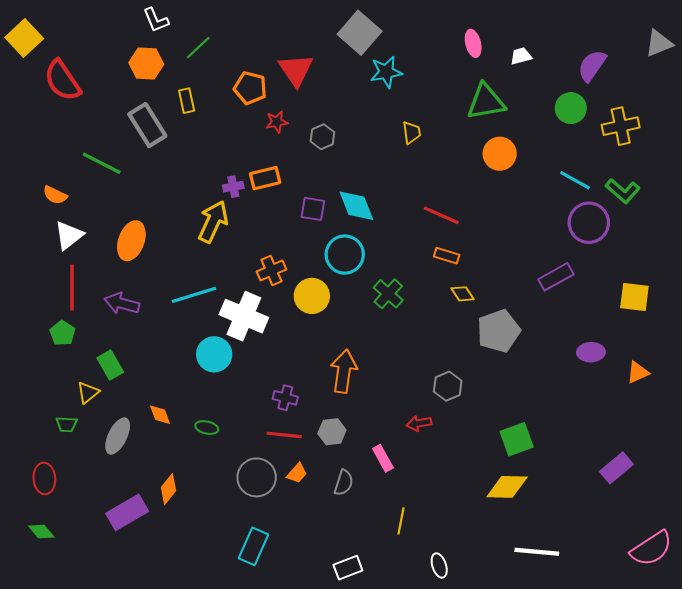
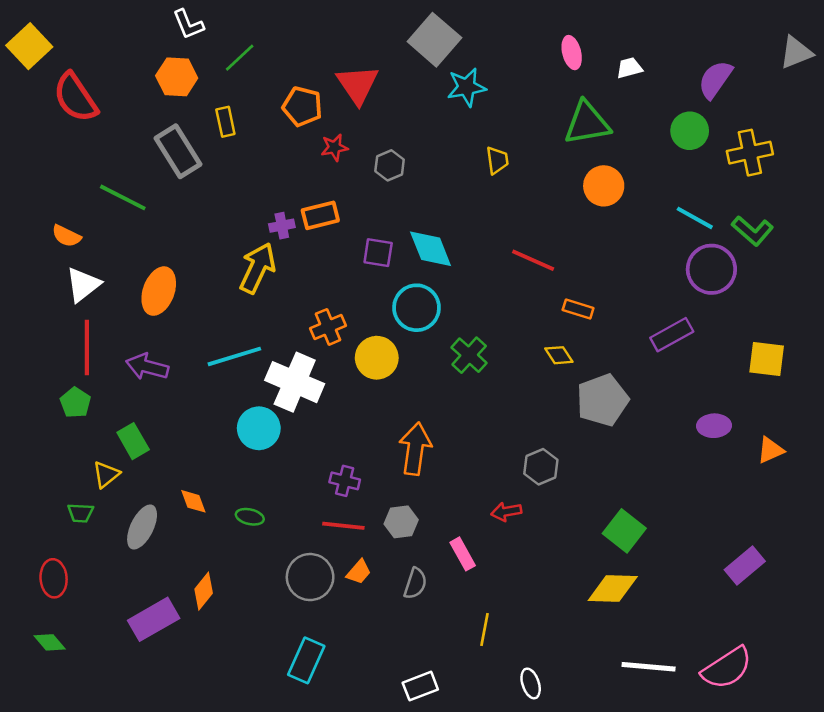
orange rectangle: (447, 256) -> (578, 309), moved
green square: (517, 439) -> (624, 531), turned -32
pink semicircle: (651, 549) -> (727, 668), moved

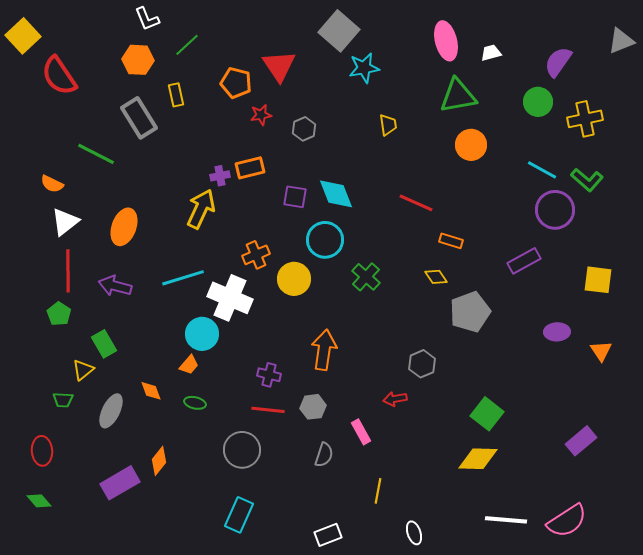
pink ellipse: (572, 53) -> (446, 41), size x1.5
orange triangle: (770, 450) -> (601, 351), turned -40
orange trapezoid: (359, 572) -> (189, 365), moved

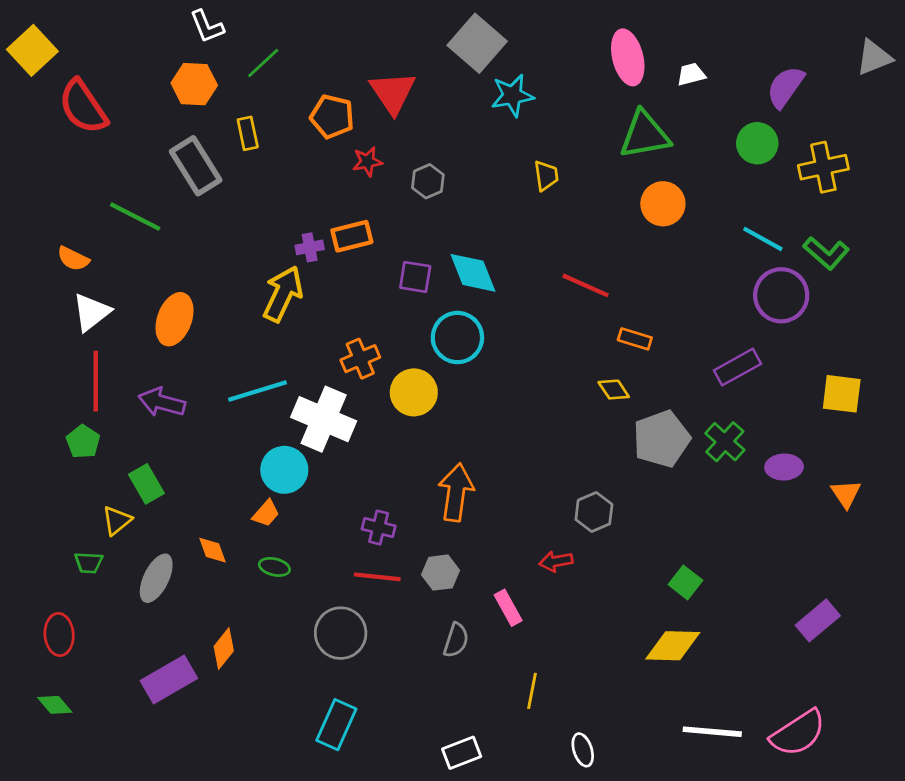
green cross: (366, 277) -> (725, 442), moved
green square: (487, 414) -> (685, 582), size x0.7

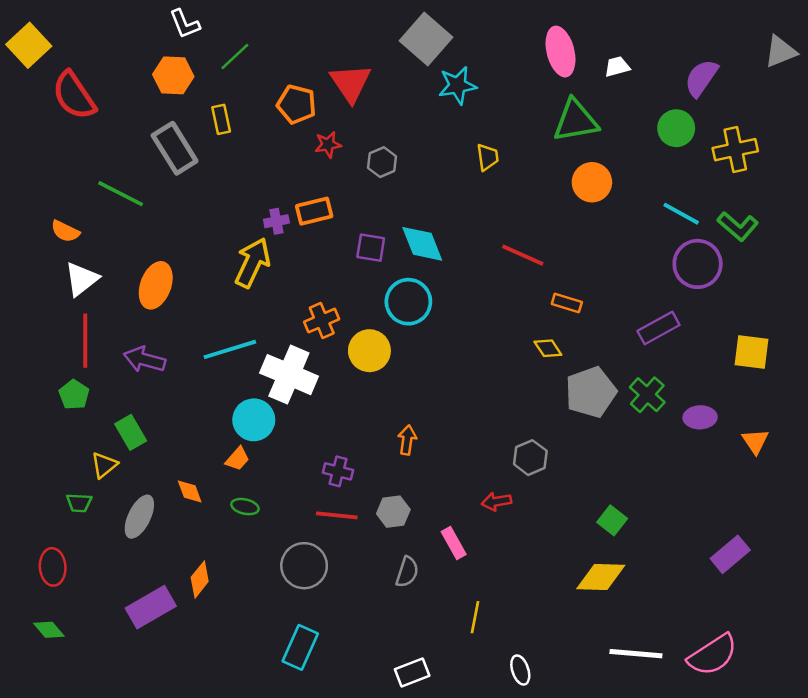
orange arrow: (456, 492) -> (407, 440), size x0.6

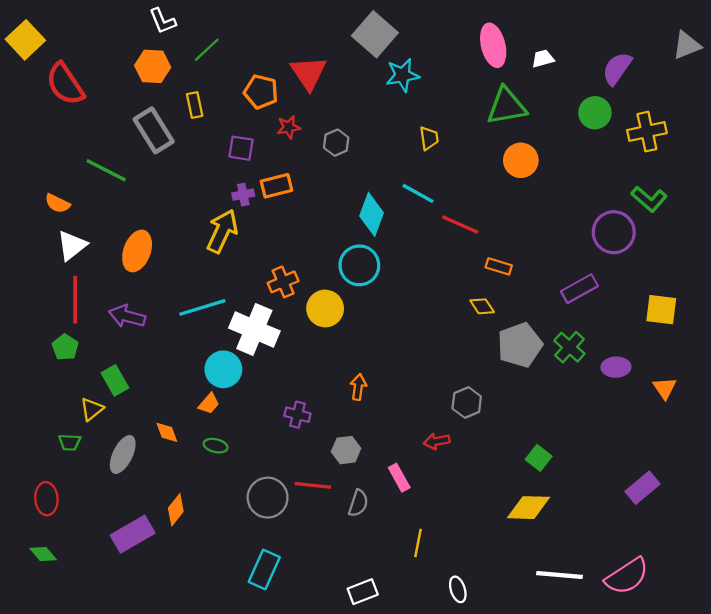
cyan line: (681, 214) -> (418, 193), moved
cyan diamond: (422, 244) -> (372, 214), turned 42
purple square: (371, 248) -> (241, 148), moved
red line: (337, 515) -> (313, 485), moved

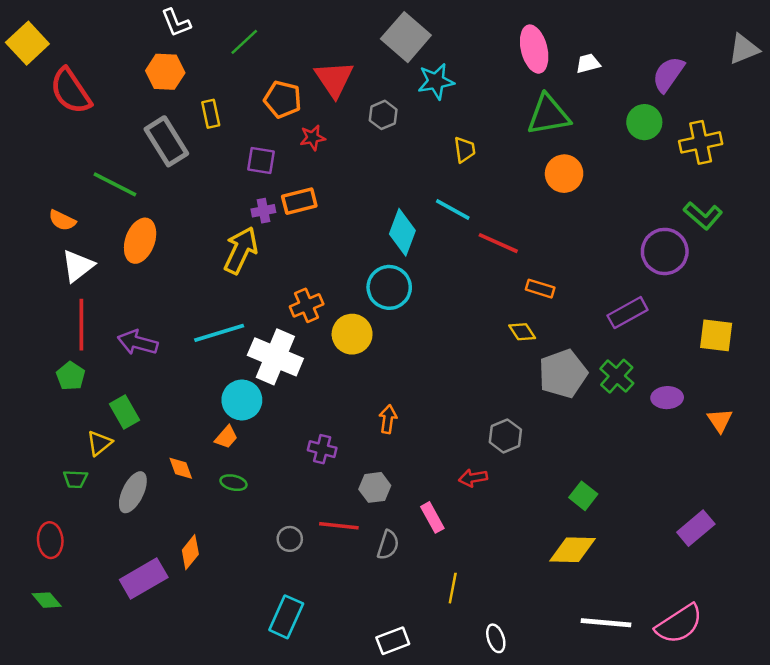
green line: (207, 50) -> (244, 42), moved
gray hexagon: (336, 143) -> (383, 115), moved
orange ellipse: (137, 251) -> (140, 241), moved
gray circle: (268, 498) -> (290, 539), size x0.6

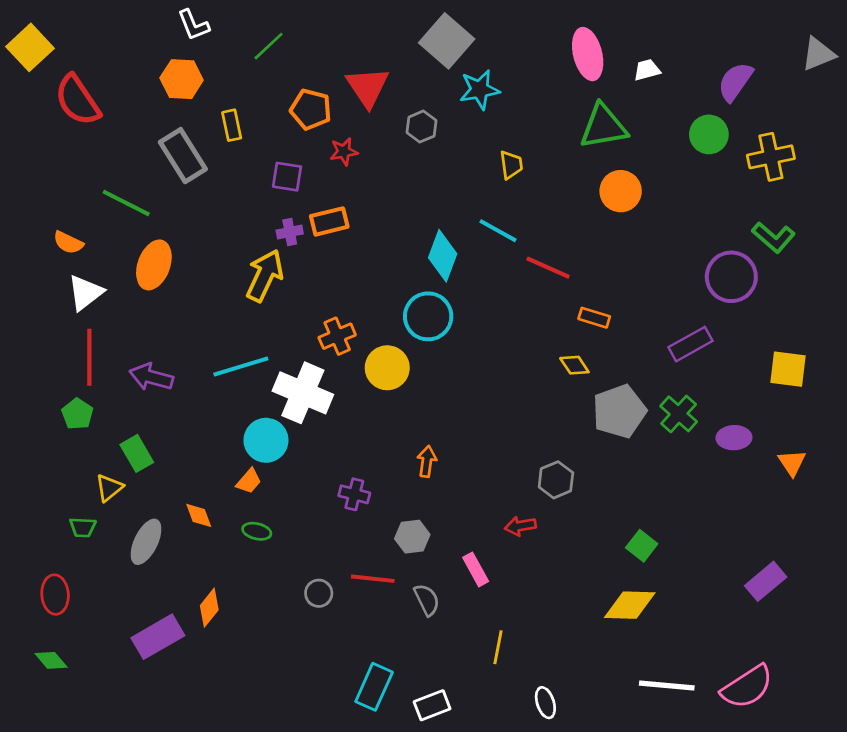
gray semicircle: (388, 545) -> (427, 600), turned -44
cyan rectangle: (286, 617) -> (374, 687), moved

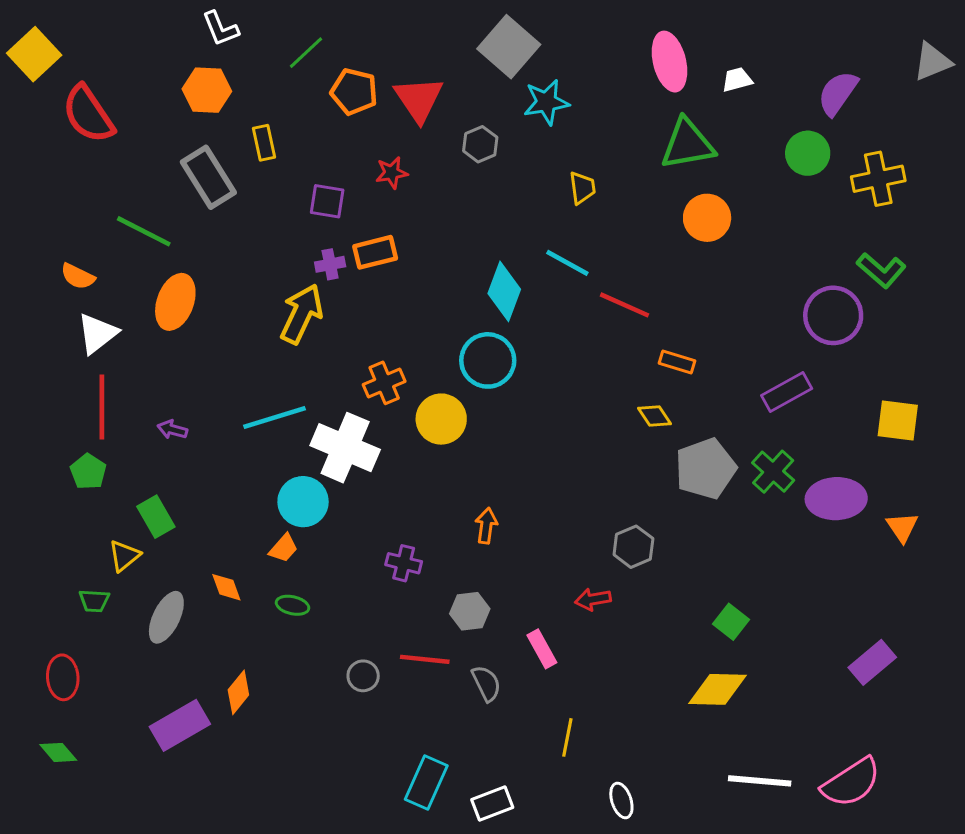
orange pentagon: (311, 109) -> (354, 92), moved
purple arrow: (151, 377) -> (172, 430), size x0.6
purple ellipse: (734, 438) -> (836, 499), size x1.5

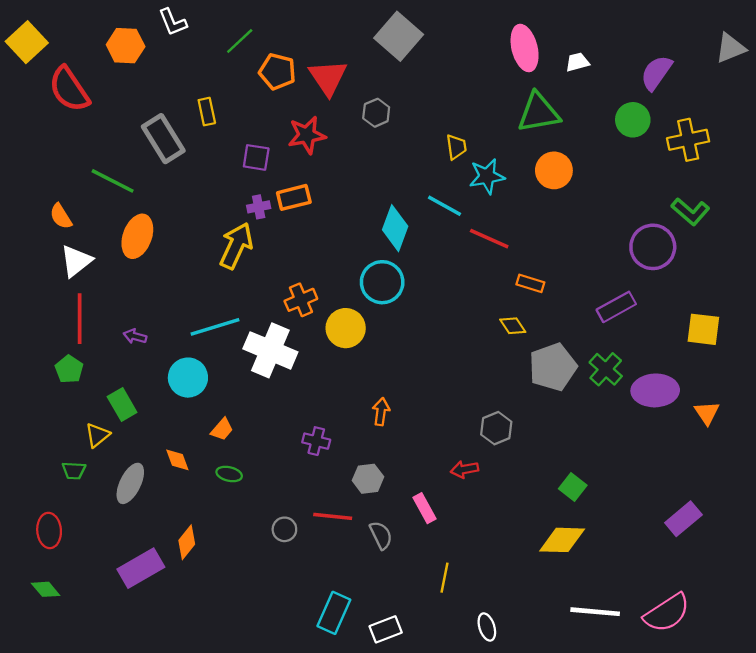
orange hexagon: (207, 90) -> (126, 46), moved
cyan star: (546, 102) -> (487, 176), moved
red star: (392, 173) -> (307, 135), size x1.5
orange semicircle: (78, 276) -> (61, 216), turned 32
cyan circle: (303, 502) -> (188, 378), moved

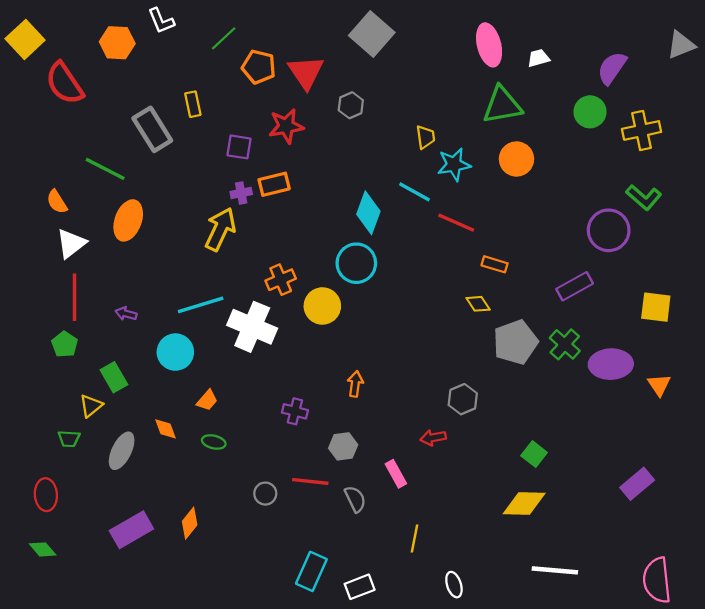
orange diamond: (187, 542) -> (190, 523), moved
pink semicircle: (667, 613) -> (657, 580), moved, turned 117

